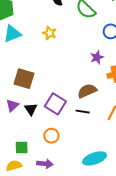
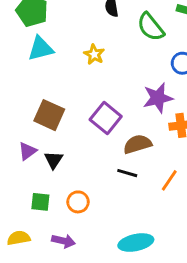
purple star: (97, 57) -> (158, 98), size x1.5
purple square: (55, 104) -> (106, 118), moved
green square: (22, 148) -> (40, 202), moved

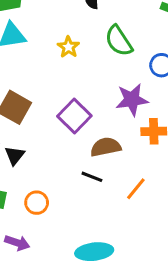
green semicircle: (151, 27) -> (119, 41), moved

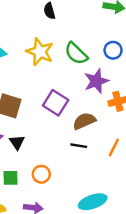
green semicircle: (119, 41) -> (76, 53), moved
yellow star: (68, 47) -> (40, 52), size x1.6

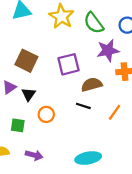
purple square: (56, 103) -> (68, 64), turned 35
orange circle: (41, 174) -> (46, 114), moved

